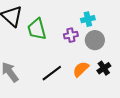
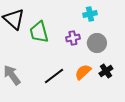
cyan cross: (88, 19) -> (90, 14), moved

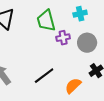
green trapezoid: (39, 32) -> (46, 21), moved
orange semicircle: (83, 72) -> (73, 86), moved

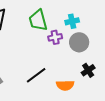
cyan cross: (80, 14) -> (72, 21), moved
orange semicircle: (73, 86) -> (65, 85), turned -138

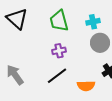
purple cross: (55, 37) -> (59, 51), moved

